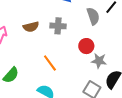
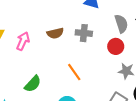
red circle: (86, 46) -> (116, 46), moved

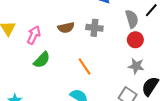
red circle: (116, 46) -> (135, 40), moved
green semicircle: (33, 84) -> (42, 60), moved

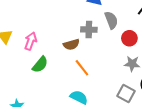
gray semicircle: (132, 19) -> (111, 20), moved
brown semicircle: (66, 28) -> (71, 45), moved

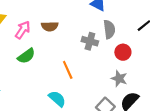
gray cross: (89, 30) -> (90, 41), moved
brown semicircle: (71, 45) -> (50, 26), moved

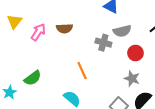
gray semicircle: (109, 29) -> (122, 31), turned 84
green semicircle: (26, 56) -> (33, 78), moved

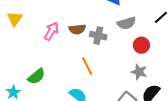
brown semicircle: (64, 28) -> (77, 29), moved
pink arrow: (38, 32) -> (51, 31), moved
gray cross: (103, 43) -> (98, 36), moved

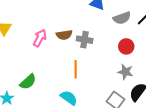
gray semicircle: (127, 23) -> (122, 18), moved
orange line: (87, 66) -> (76, 69), turned 30

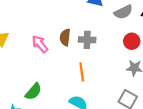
brown semicircle: (64, 35) -> (65, 37), turned 112
pink arrow: (40, 38) -> (40, 44), turned -60

